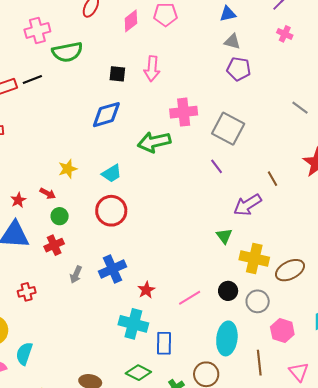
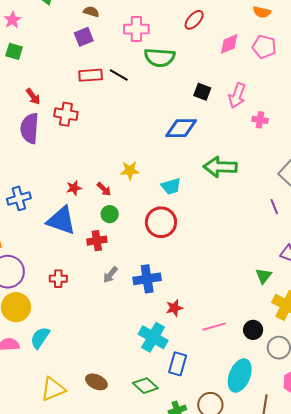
black line: (32, 79) -> (119, 75), turned 36
pink cross: (184, 112) -> (260, 120), moved, size x0.6

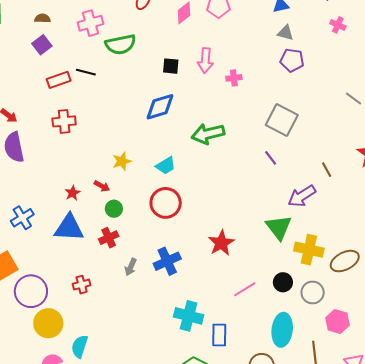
red cross: (66, 114) -> (64, 121), moved
green triangle: (264, 276) -> (279, 227), size x1.6
red star: (174, 308) -> (221, 243), moved, size x1.5

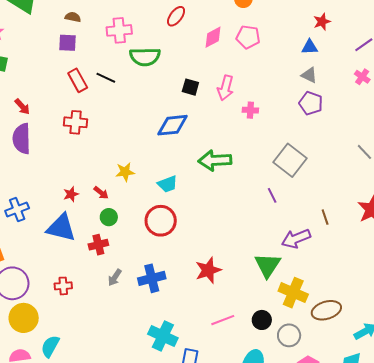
purple square: (42, 45) -> (68, 43), turned 30
red rectangle: (59, 80) -> (78, 80), turned 70

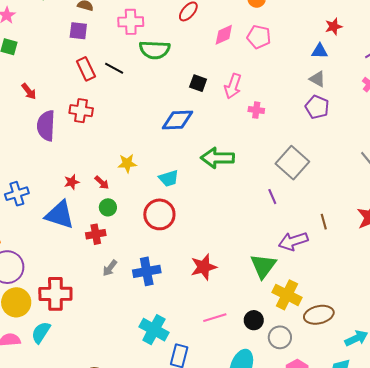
purple semicircle: (22, 139) -> (46, 126), moved
red cross: (63, 286) -> (55, 294), moved, size x1.8

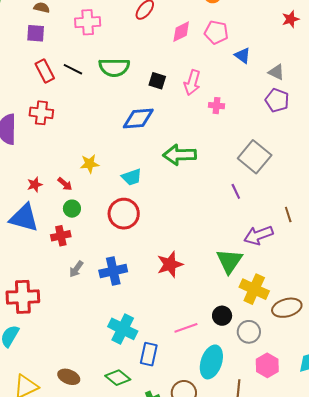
green semicircle: (155, 50) -> (114, 67), moved
blue triangle: (320, 51) -> (243, 55), moved, turned 36
pink line: (215, 318) -> (186, 328), moved

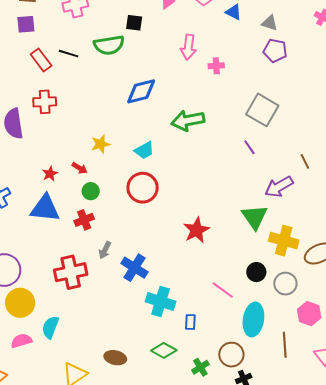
black square: (157, 81) -> (134, 23), moved
blue cross: (113, 271) -> (134, 268), moved, turned -36
red cross: (23, 297) -> (71, 272), moved
pink line: (186, 328) -> (223, 290), turned 65
blue rectangle: (149, 354) -> (190, 322), size x0.7

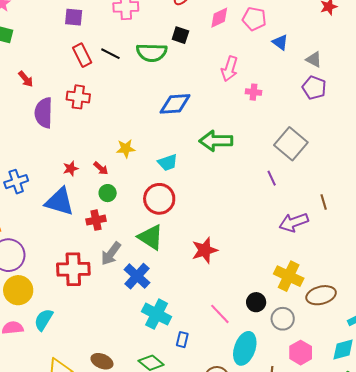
green triangle: (255, 217) -> (151, 237), moved, turned -32
gray arrow: (105, 250) -> (111, 254), size x1.4

